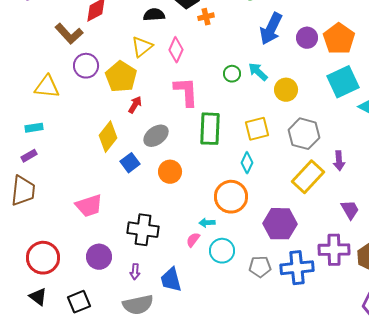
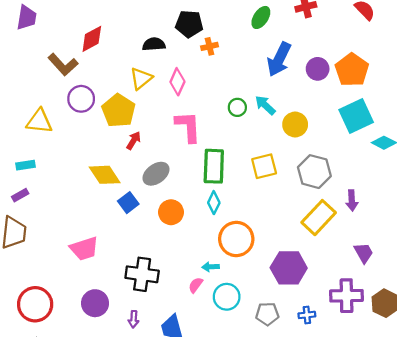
yellow diamond: (108, 137) -> (105, 175), turned -72
cyan diamond: (247, 163) -> (214, 203), moved
blue cross: (297, 268) -> (307, 315), size x0.5

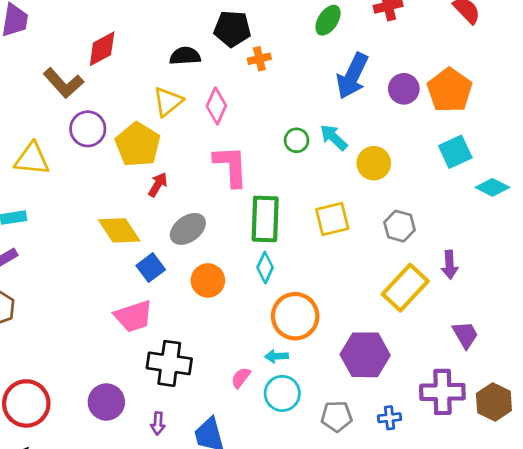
cyan square: (356, 116) -> (455, 152), size x0.7
gray hexagon: (314, 172) -> (400, 226), size x0.7
pink trapezoid: (84, 249) -> (134, 316), moved
cyan arrow: (211, 267) -> (277, 356), moved

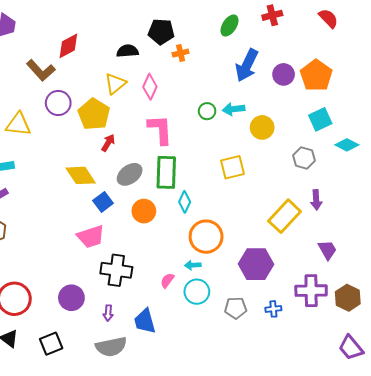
cyan arrow: (334, 137) -> (234, 109), turned -50
green rectangle: (265, 219) -> (166, 172), moved
gray hexagon: (400, 226) -> (304, 158), moved

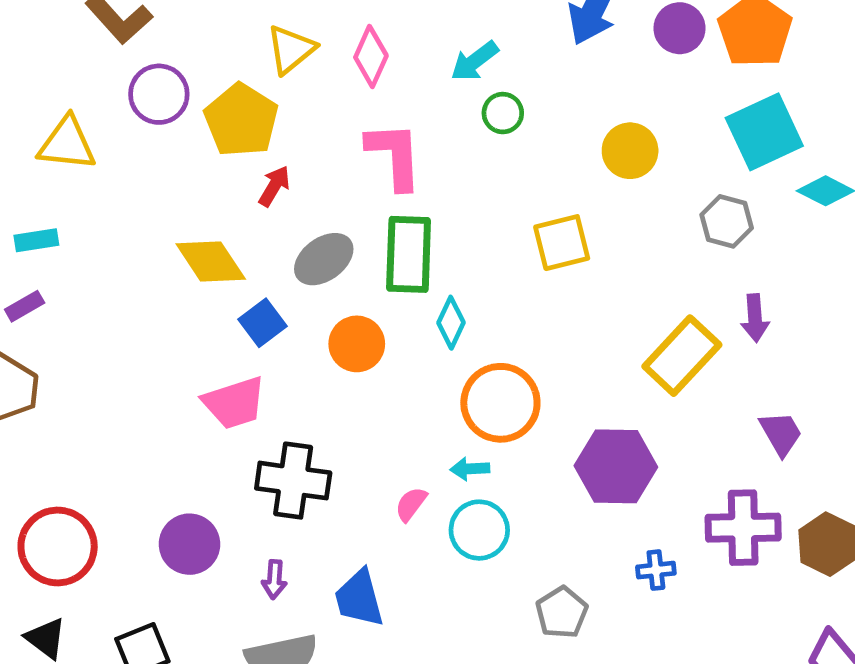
cyan arrow: (234, 109) -> (475, 61), moved, turned -30
cyan square: (320, 119) -> (764, 132), size x1.4
gray pentagon: (236, 308) -> (562, 612), moved, turned -30

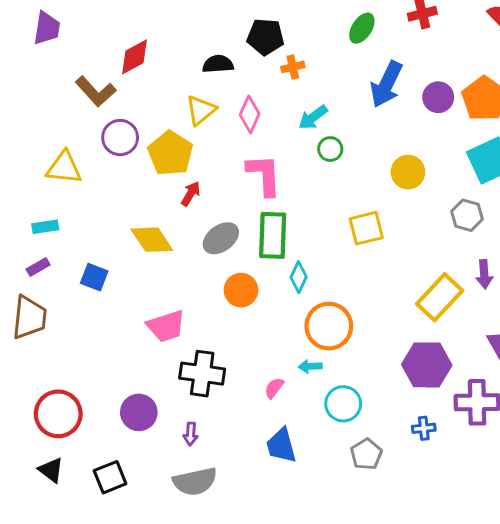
blue square: (263, 323) -> (94, 277), moved, turned -32
purple hexagon: (616, 466) -> (427, 365), moved
cyan circle: (479, 530) -> (343, 404), moved
blue trapezoid: (359, 598) -> (281, 446), moved

